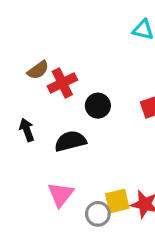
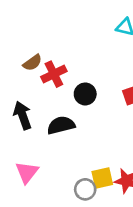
black arrow: (27, 130) -> (23, 115), size x1.4
pink triangle: (61, 194) -> (27, 172), moved

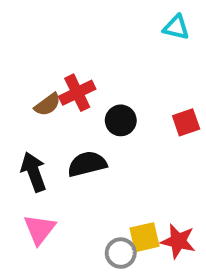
brown semicircle: (32, 63) -> (47, 105), moved
black arrow: (23, 115) -> (34, 172), moved

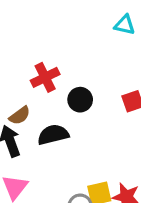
brown semicircle: (47, 105) -> (20, 116), moved

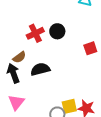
black circle: (80, 100) -> (57, 31), moved

